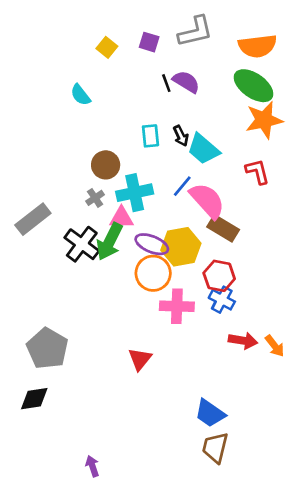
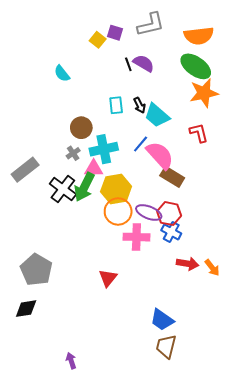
yellow square: (107, 47) -> (98, 40), moved
purple ellipse: (152, 244) -> (149, 213), moved
yellow hexagon: (181, 247) -> (116, 189), moved

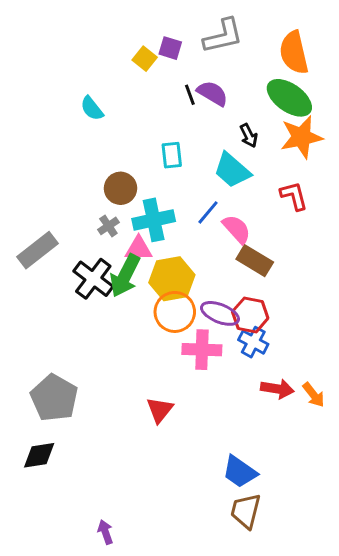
orange semicircle: (199, 36) -> (294, 53), turned 84
black arrow: (140, 105) -> (249, 136), moved
pink semicircle: (160, 155) -> (237, 229), size x0.7

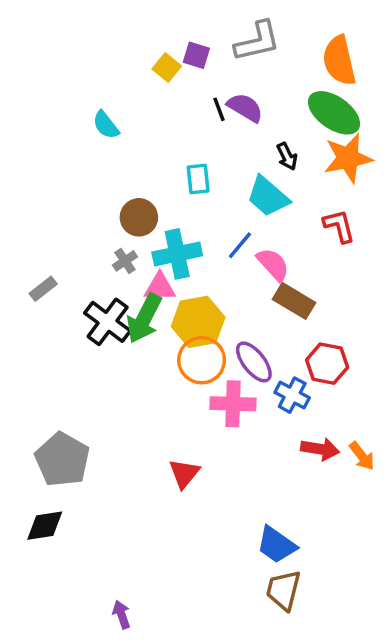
gray rectangle: (38, 250) -> (43, 289), size x0.6
purple ellipse: (220, 313) -> (254, 362), turned 30
red hexagon: (250, 315) -> (327, 364), moved

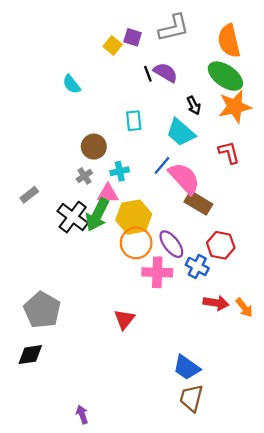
cyan cross: (177, 254) -> (120, 171), size x0.6
pink semicircle: (273, 264) -> (184, 178), size x1.4

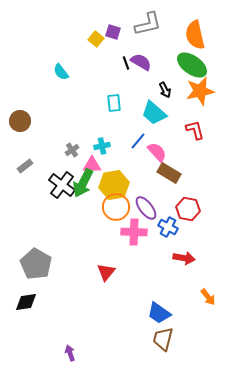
brown circle: (94, 147) -> (20, 121), moved
pink semicircle: (184, 178) -> (157, 152), size x0.7
orange arrow: (244, 308) -> (208, 297), moved

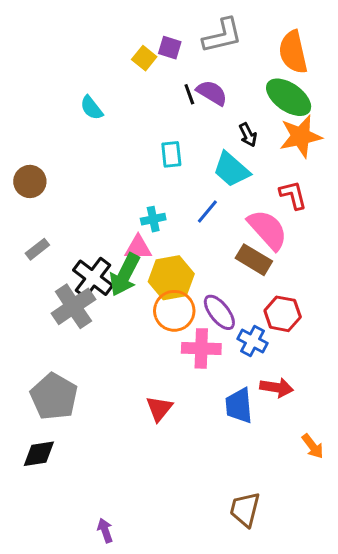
gray cross: (72, 150) -> (73, 306), moved, size x2.0
pink semicircle: (157, 152) -> (268, 230), moved, size x1.4
blue trapezoid: (159, 313) -> (239, 406), moved, turned 50

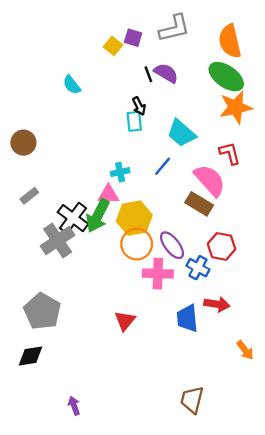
black arrow: (248, 135) -> (139, 106), moved
purple arrow: (105, 530) -> (74, 406), moved

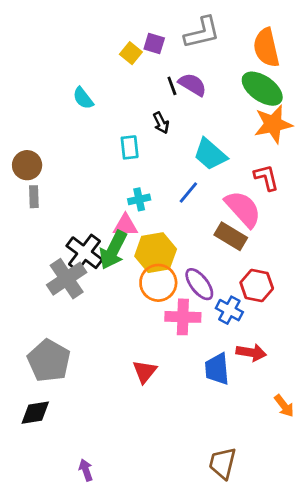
cyan rectangle: (134, 121) -> (130, 147), moved
gray rectangle: (29, 196) -> (34, 197), moved, turned -54

